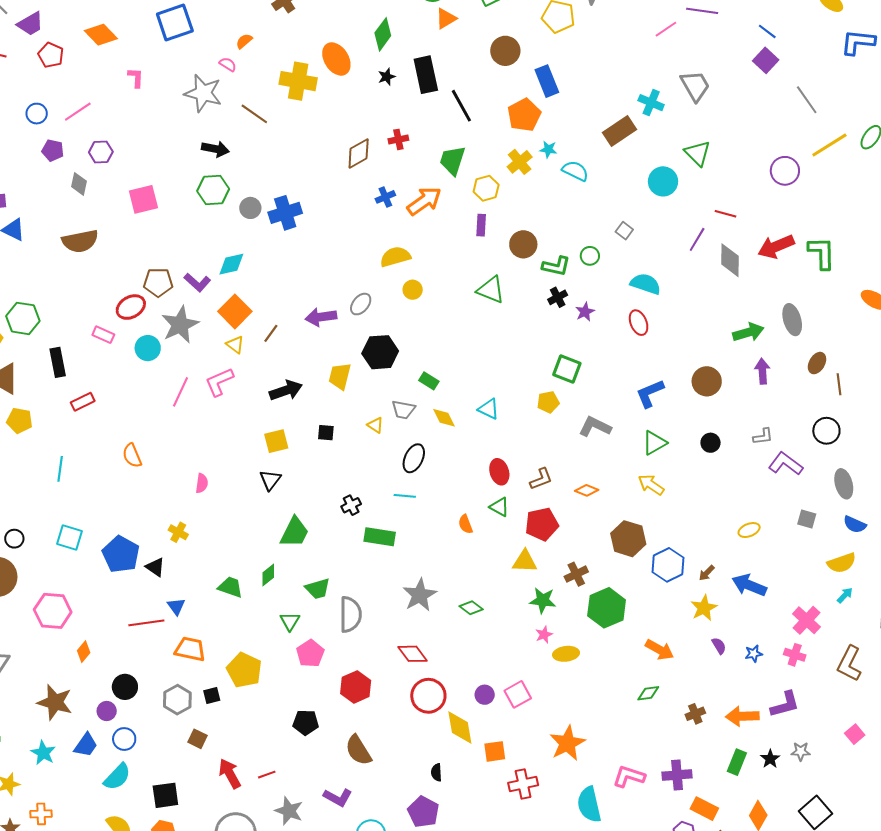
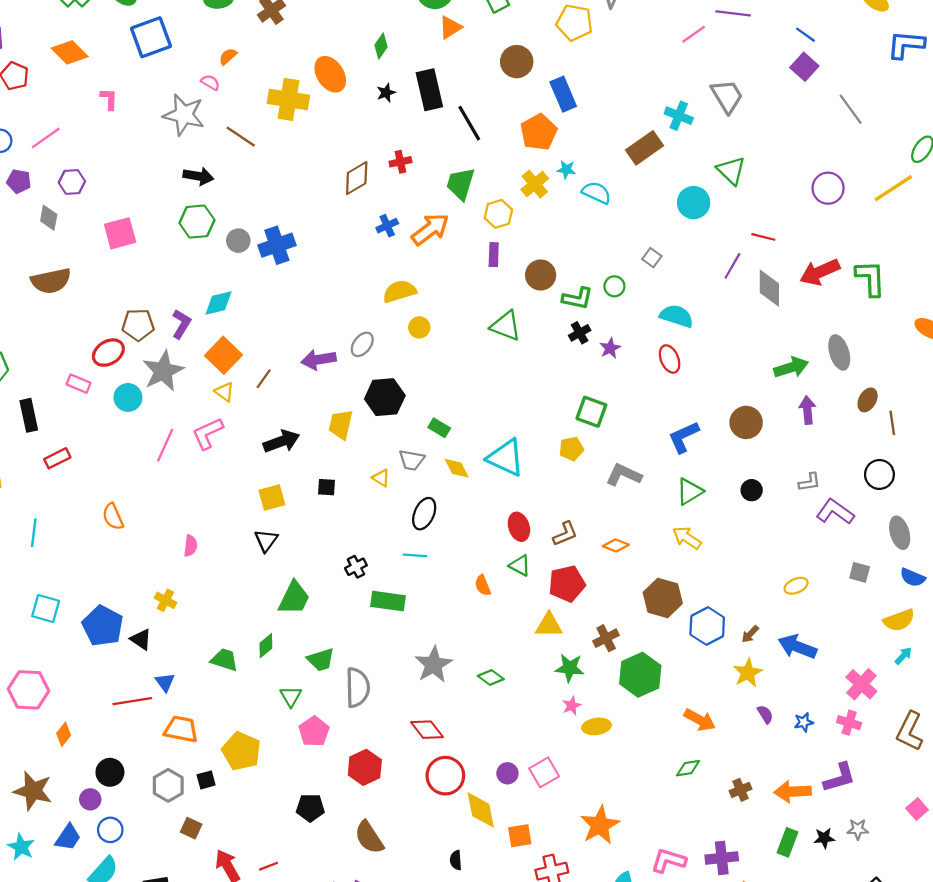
green diamond: (383, 34) -> (381, 46), size x0.7
yellow line: (829, 145) -> (893, 188), moved
purple L-shape: (197, 282) -> (181, 324), turned -100
cyan triangle: (489, 409) -> (506, 458), size x1.6
black star: (770, 759) -> (824, 838), turned 30

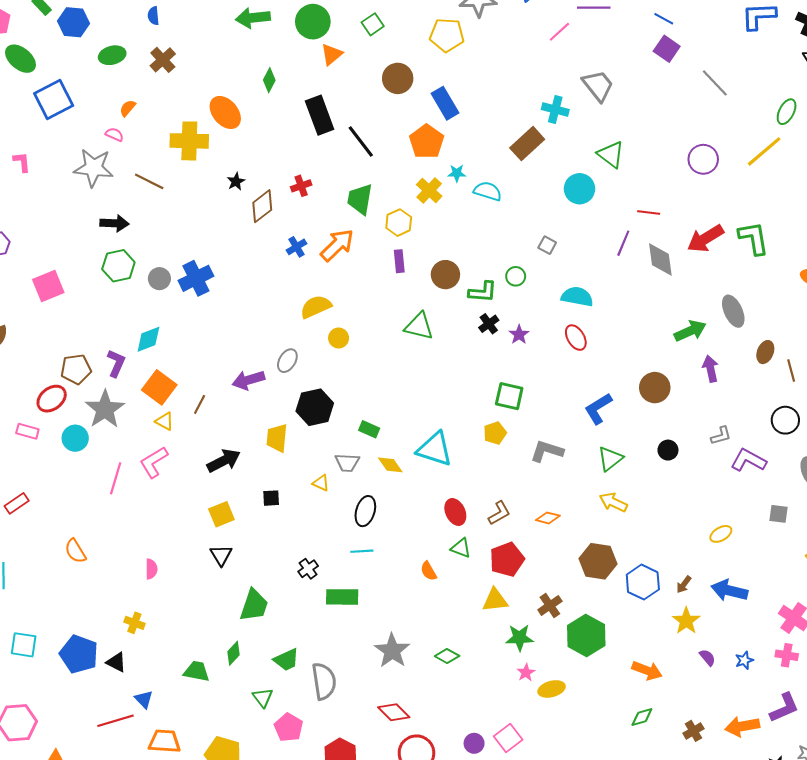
black star: (386, 93) -> (236, 182), moved

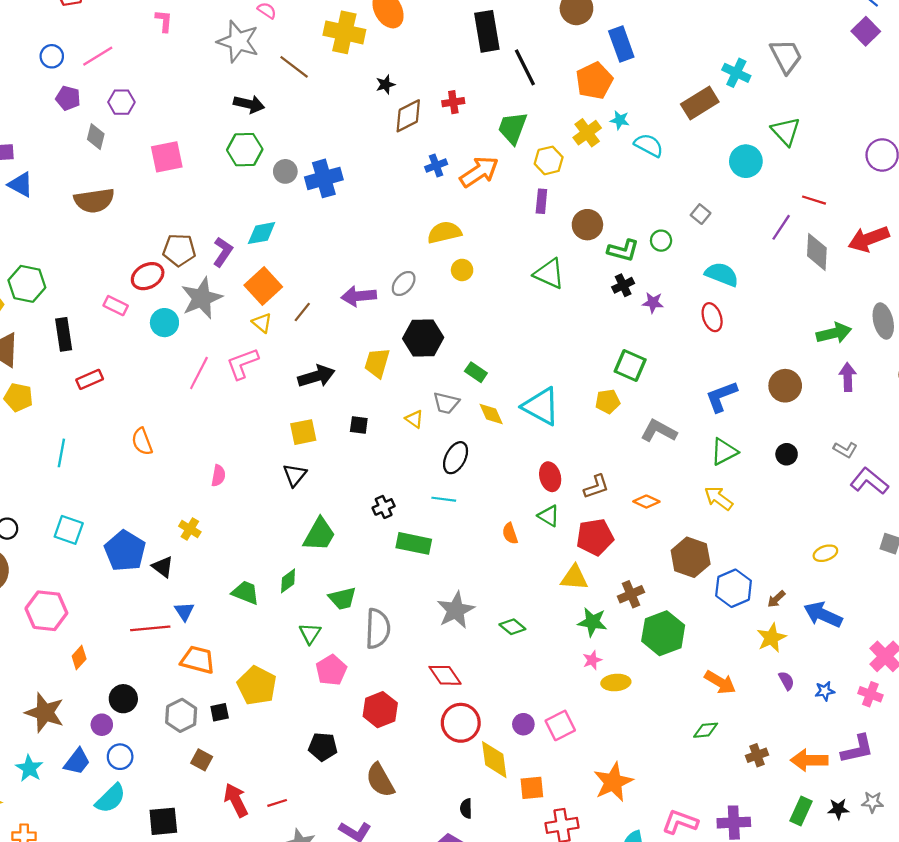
purple star: (519, 335) -> (653, 303), turned 30
gray L-shape: (721, 436) -> (845, 450), turned 35

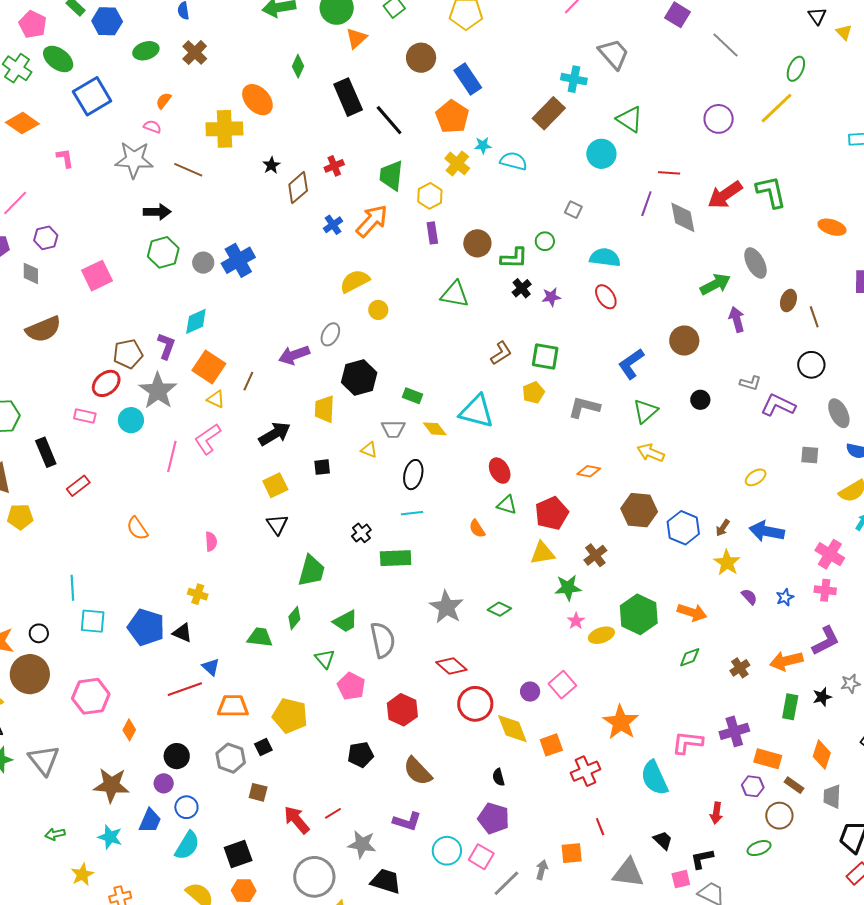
cyan line: (61, 453) -> (72, 588), moved
brown L-shape: (596, 487) -> (501, 353), moved
green hexagon: (663, 633) -> (639, 614), moved

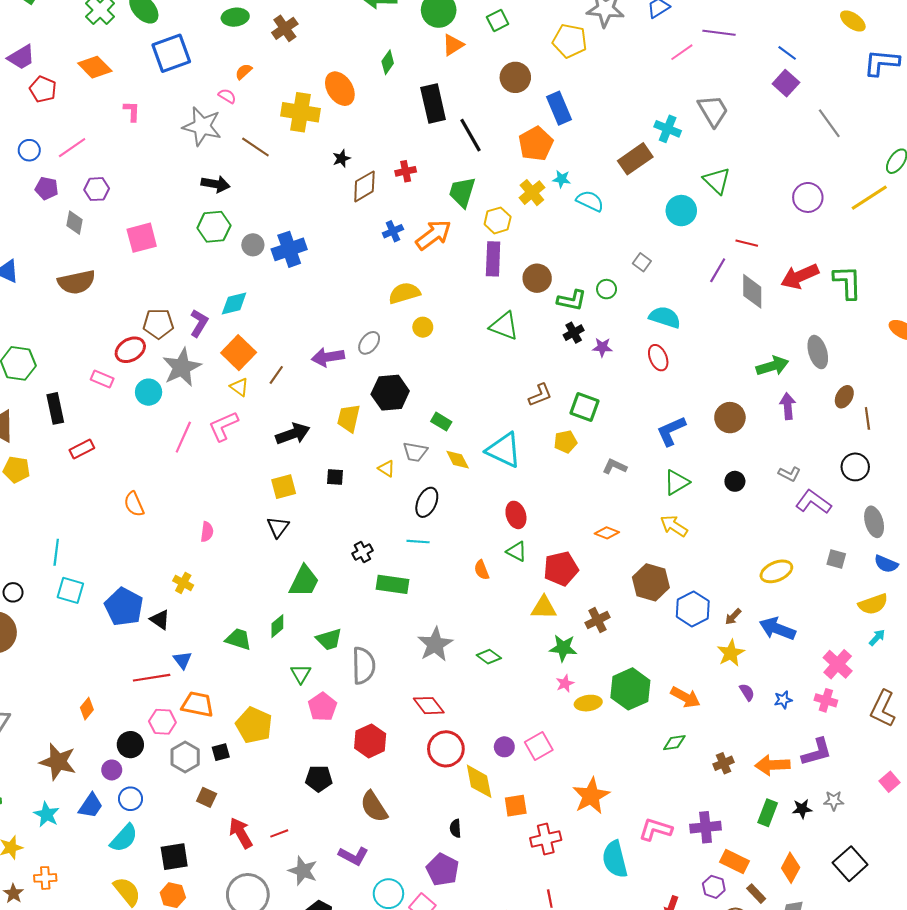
purple rectangle: (432, 233) -> (493, 259), size x1.5
gray L-shape: (584, 407) -> (615, 466), size x0.7
yellow ellipse: (756, 477) -> (776, 571), size x1.4
pink hexagon: (91, 696) -> (162, 722), moved, size x0.7

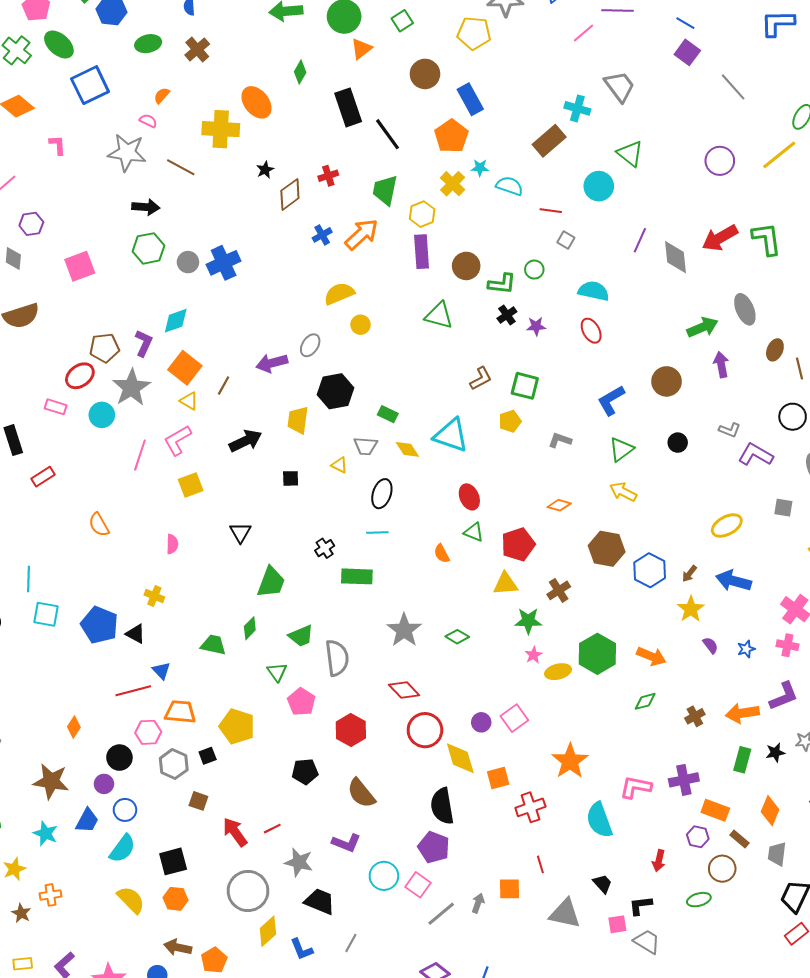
red line: (747, 243) -> (551, 211), moved
yellow square: (284, 487) -> (191, 485), moved
black semicircle: (455, 828) -> (442, 806), size x2.0

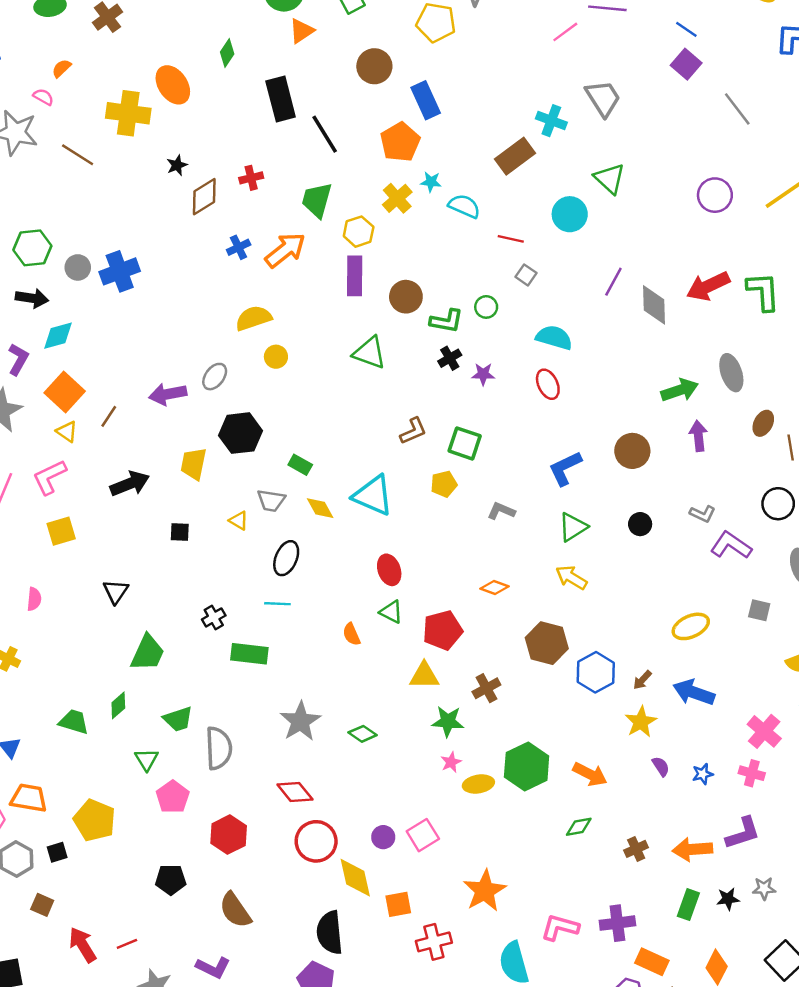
black arrow: (146, 207) -> (32, 298), moved

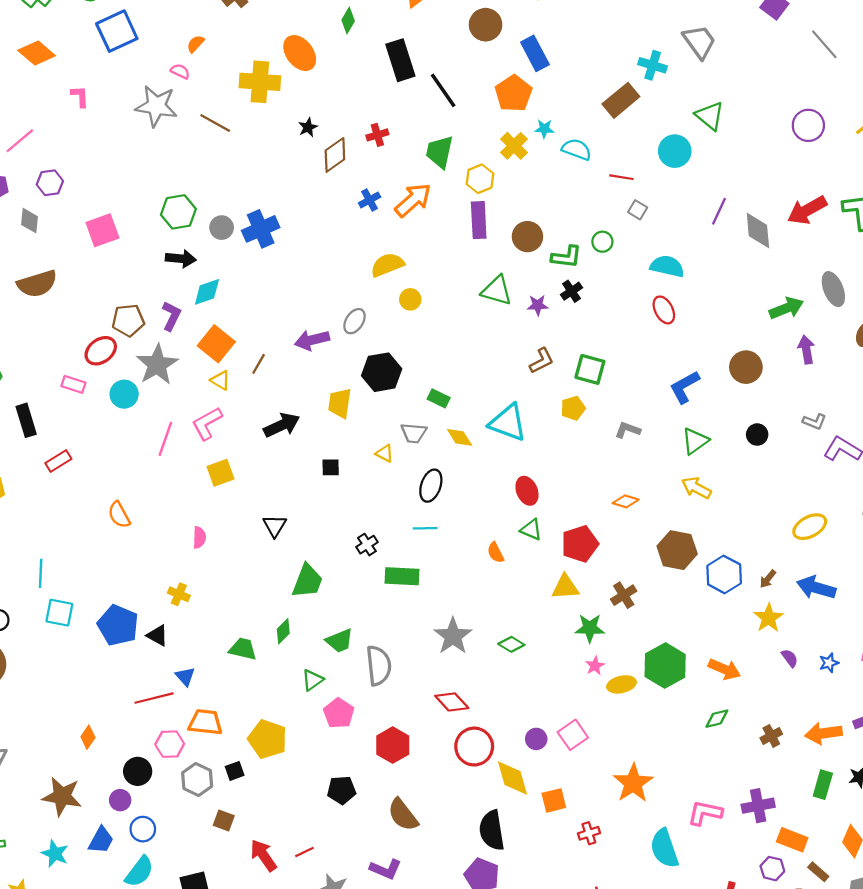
purple star: (483, 374) -> (538, 305), moved
green triangle: (147, 760) -> (312, 680), turned 30
red cross: (434, 942) -> (589, 833), size x0.7

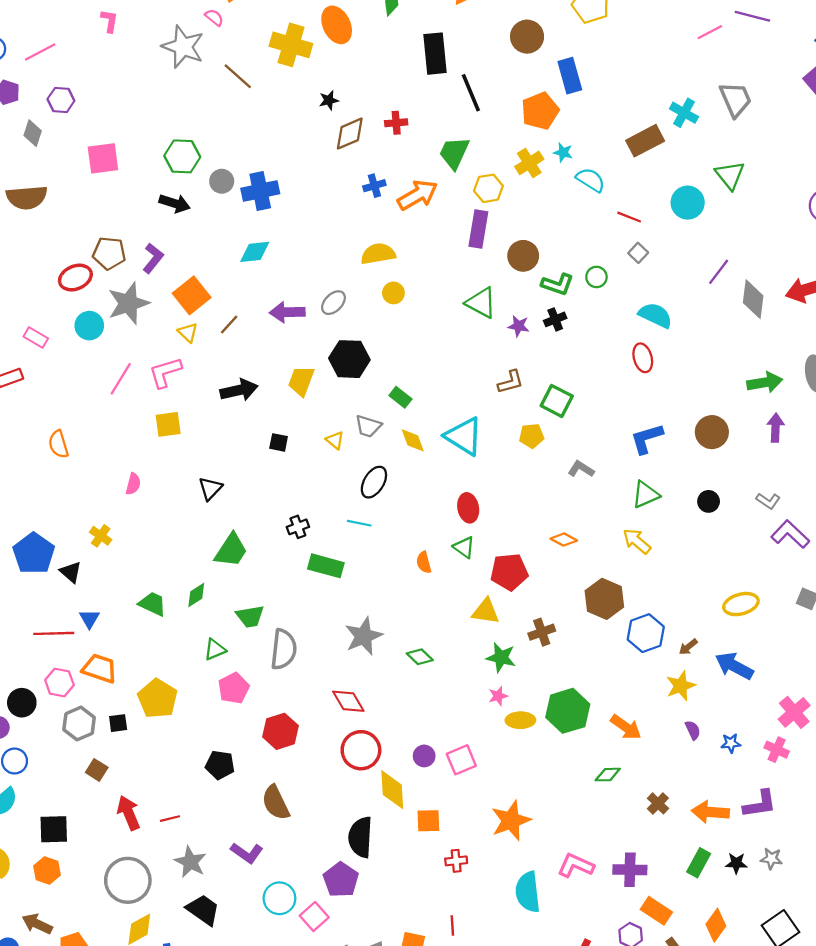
cyan diamond: (207, 292) -> (255, 252), moved
pink rectangle: (73, 384) -> (36, 337), moved
brown cross: (771, 736) -> (658, 803), turned -30

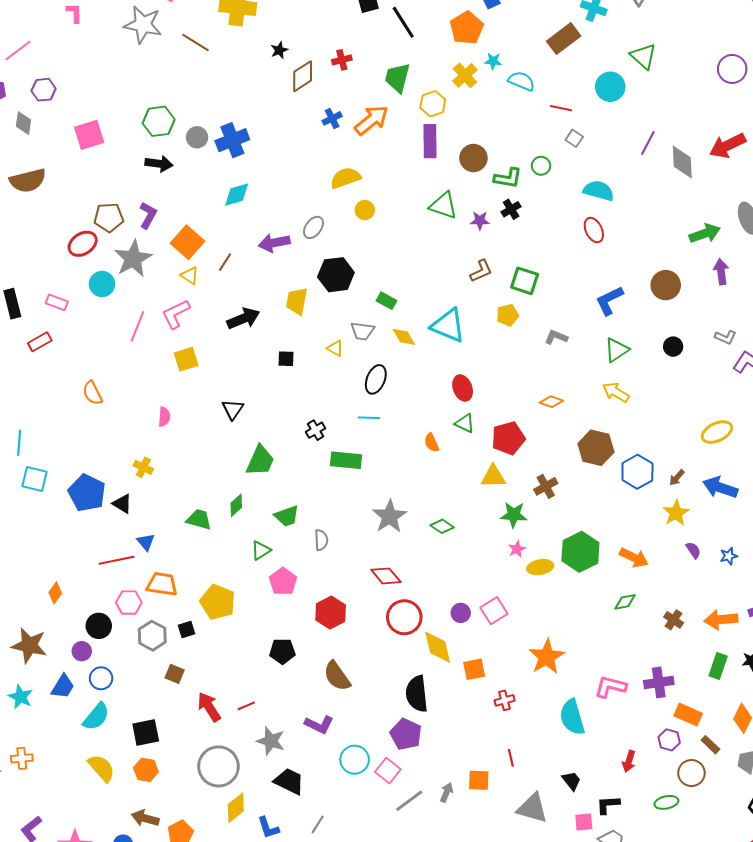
gray semicircle: (284, 649) -> (321, 540), size x0.6

